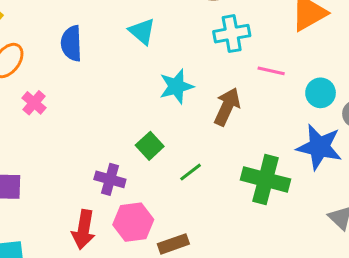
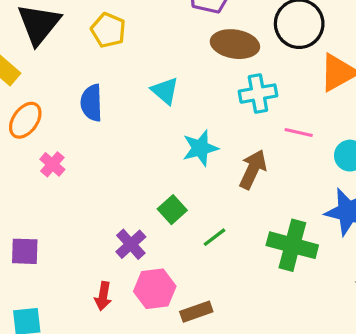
purple cross: (110, 179) -> (131, 244), turned 32
red arrow: (84, 229) -> (103, 296), size x0.7

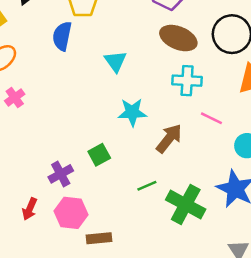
blue semicircle: (92, 103) -> (62, 36), moved
green line: (214, 237) -> (147, 186), moved

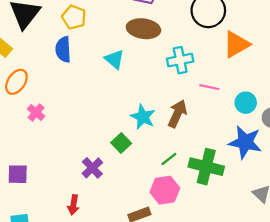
brown ellipse: (178, 38) -> (143, 29), moved
cyan star: (132, 112) -> (143, 117), moved, turned -30
pink hexagon: (71, 213) -> (165, 190), moved

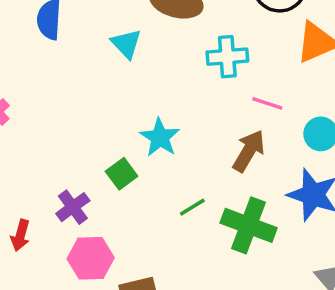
brown arrow: (177, 114) -> (249, 151), moved
pink hexagon: (165, 190) -> (91, 258), moved
red arrow: (73, 205) -> (20, 235), moved

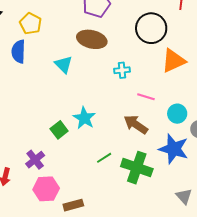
cyan cross: (227, 57) -> (122, 70), size x0.7
brown arrow: (249, 151) -> (136, 124), turned -85
green square: (122, 174) -> (59, 130), moved

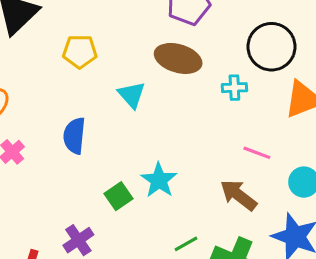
yellow pentagon: (31, 24) -> (80, 52), moved, turned -30
blue semicircle: (18, 51) -> (74, 136), moved
cyan cross: (122, 70) -> (234, 88), moved

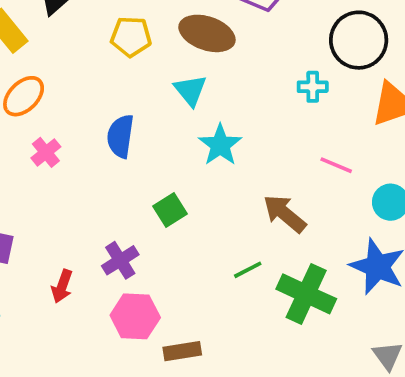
brown ellipse: (178, 58) -> (207, 33), moved
cyan star: (159, 180) -> (220, 145), moved
brown arrow: (239, 195) -> (285, 214), moved

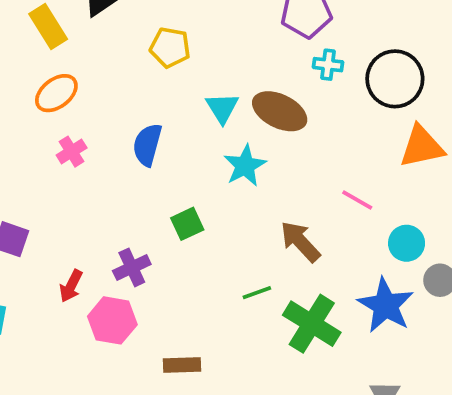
brown ellipse: (207, 33) -> (280, 111), moved
cyan cross: (313, 87) -> (328, 65), moved
pink hexagon: (135, 316) -> (112, 320), moved

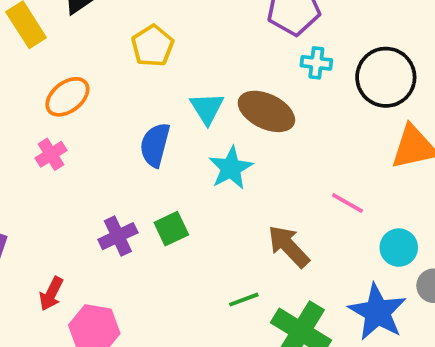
yellow pentagon: (170, 47) -> (153, 46), turned 30
orange ellipse: (56, 93) -> (67, 97), moved
blue semicircle: (147, 145) -> (155, 145), moved
purple cross: (132, 267) -> (118, 236), moved

